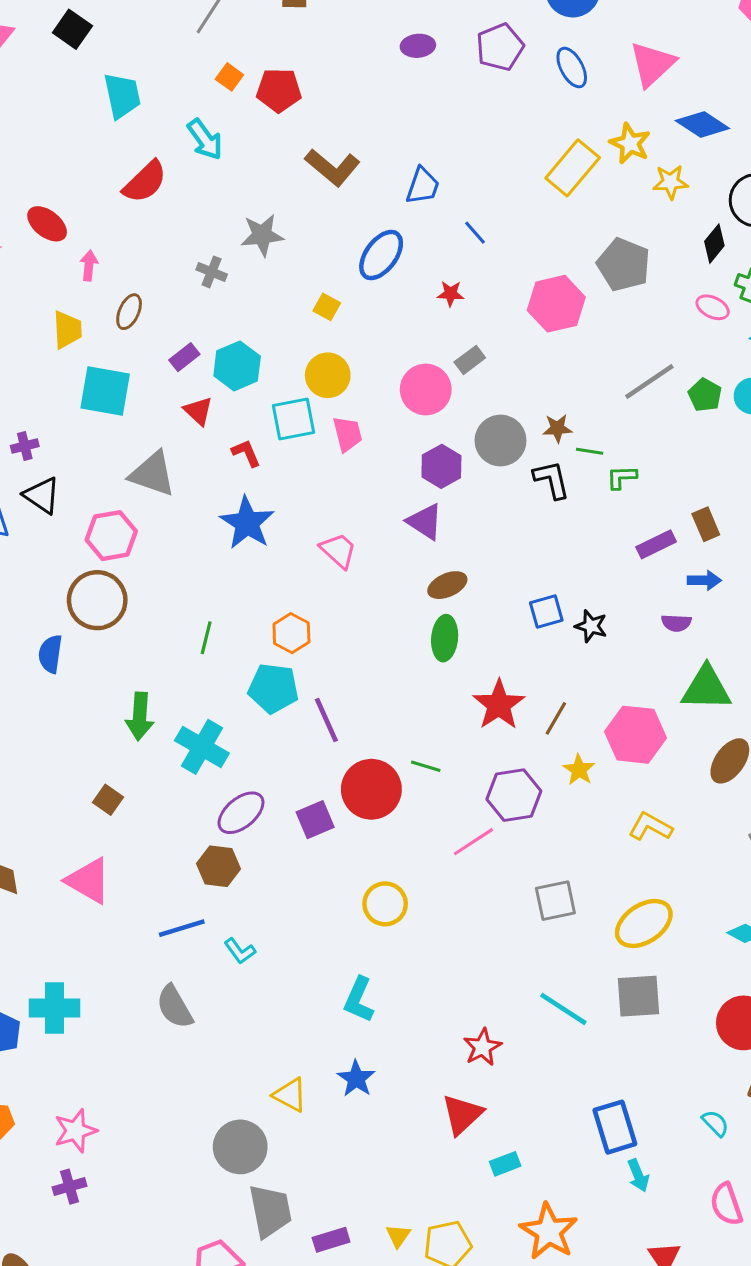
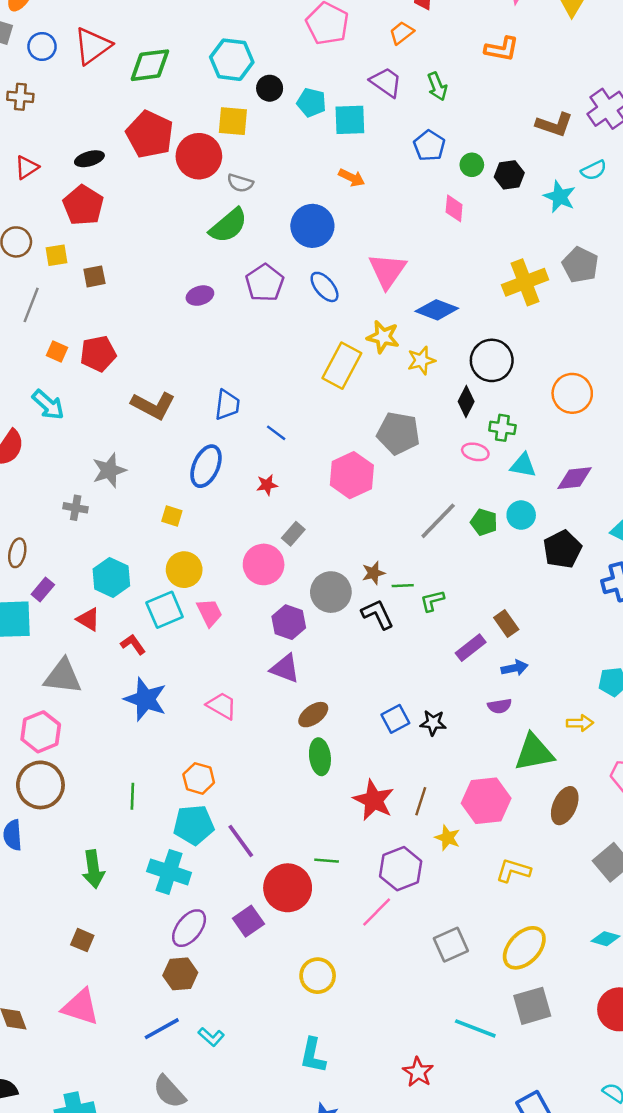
purple rectangle: (184, 357) -> (43, 590), moved
cyan cross: (202, 747) -> (169, 872), moved

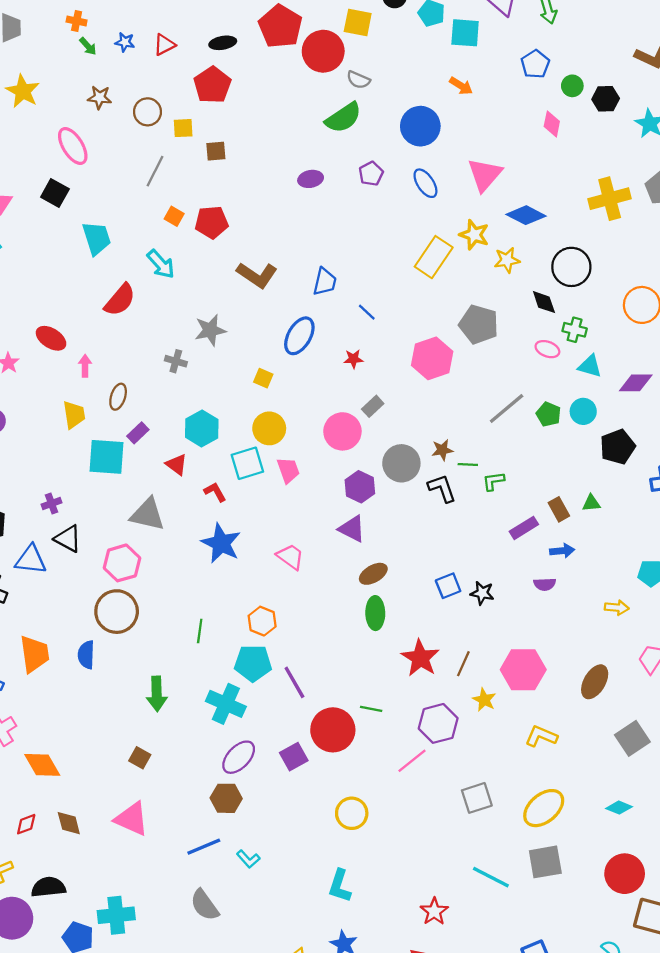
purple pentagon: (265, 283) -> (371, 174), size x0.7
black diamond: (466, 402) -> (544, 302), turned -52
green triangle: (534, 752) -> (591, 503), moved, size x0.5

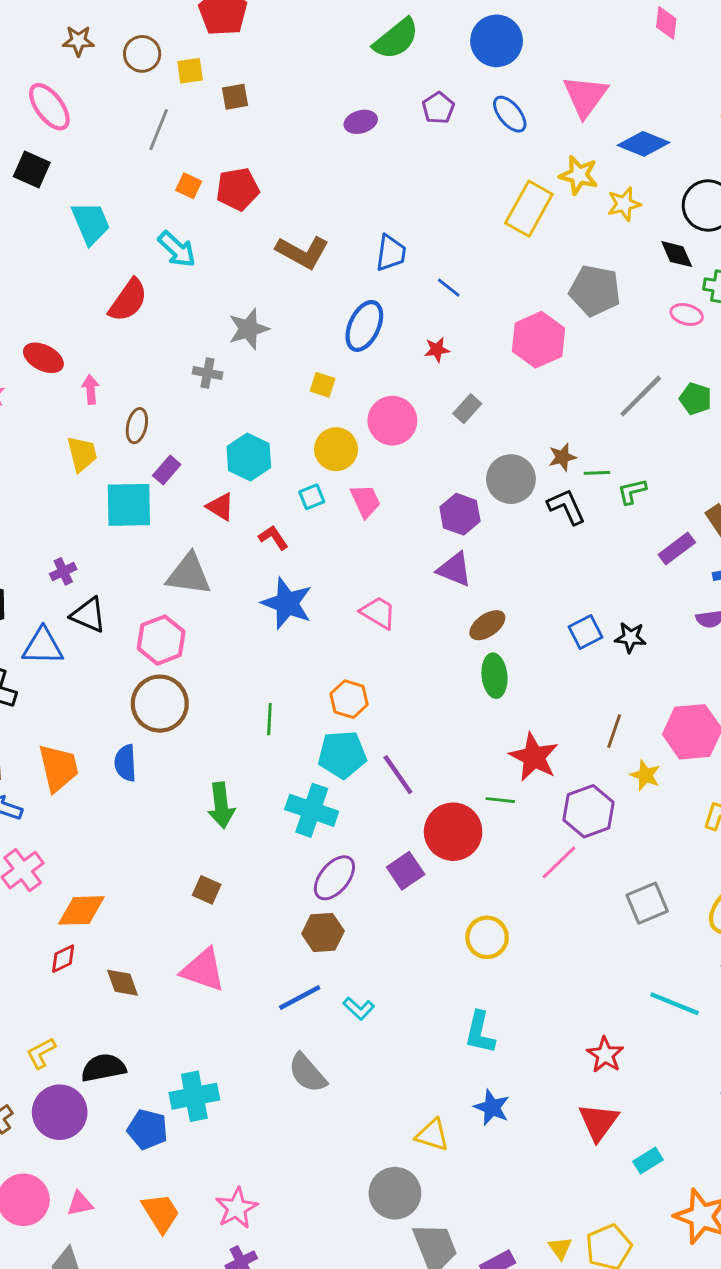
pink circle: (342, 431) -> (392, 421), moved
cyan square: (247, 463) -> (312, 497), size x0.6
red star: (420, 658) -> (534, 757), moved
orange diamond: (42, 765) -> (81, 910), turned -57
red diamond: (26, 824) -> (63, 959), moved

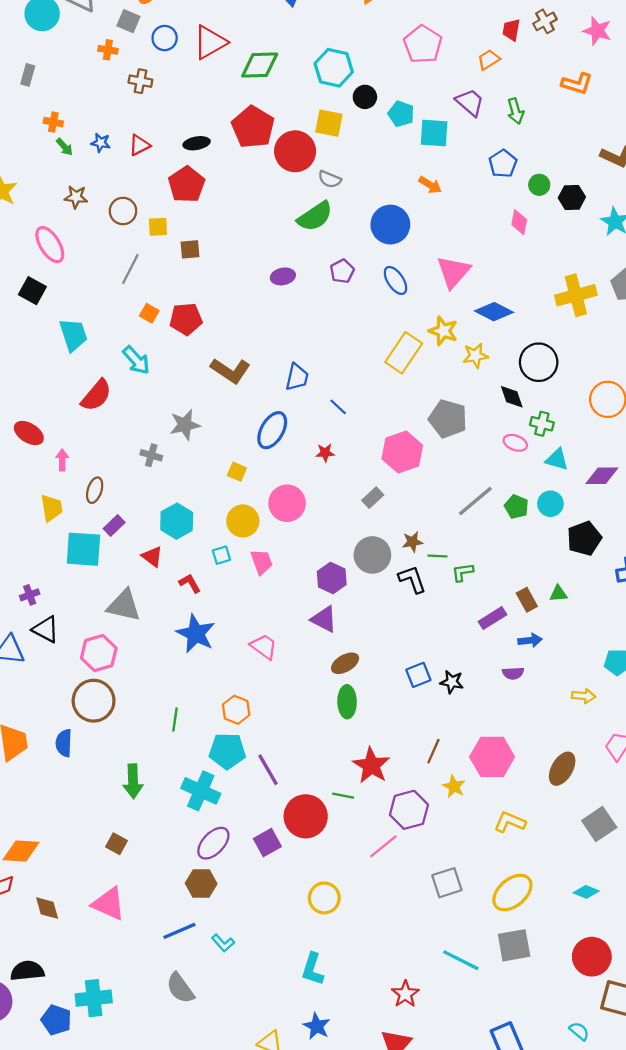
gray rectangle: (467, 409) -> (373, 498), moved

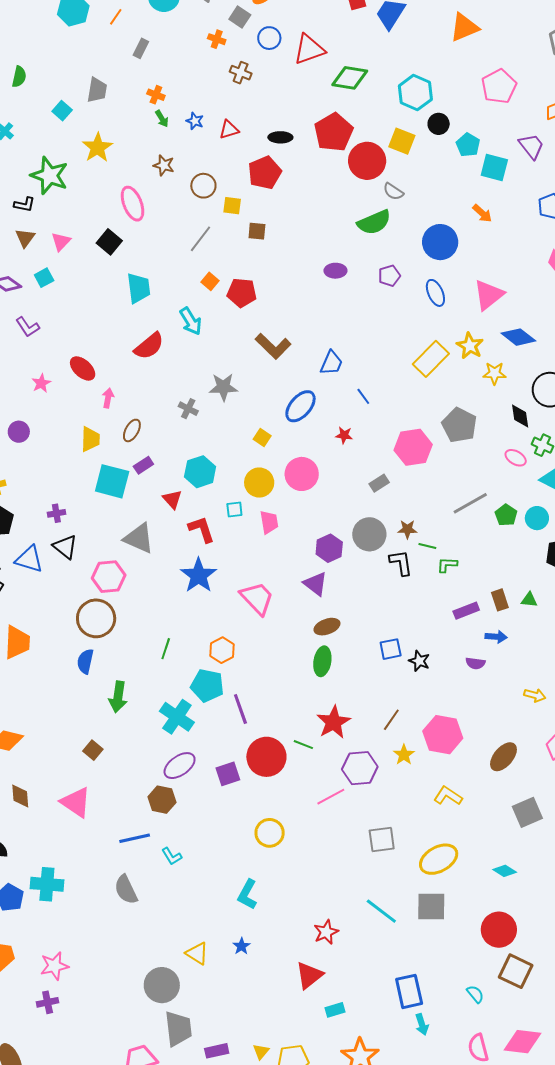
red L-shape: (190, 583) -> (202, 529), size x1.4
pink trapezoid: (264, 647) -> (257, 598), size x1.4
blue semicircle: (64, 743) -> (85, 661), moved
blue star: (317, 1026) -> (242, 946), size x0.7

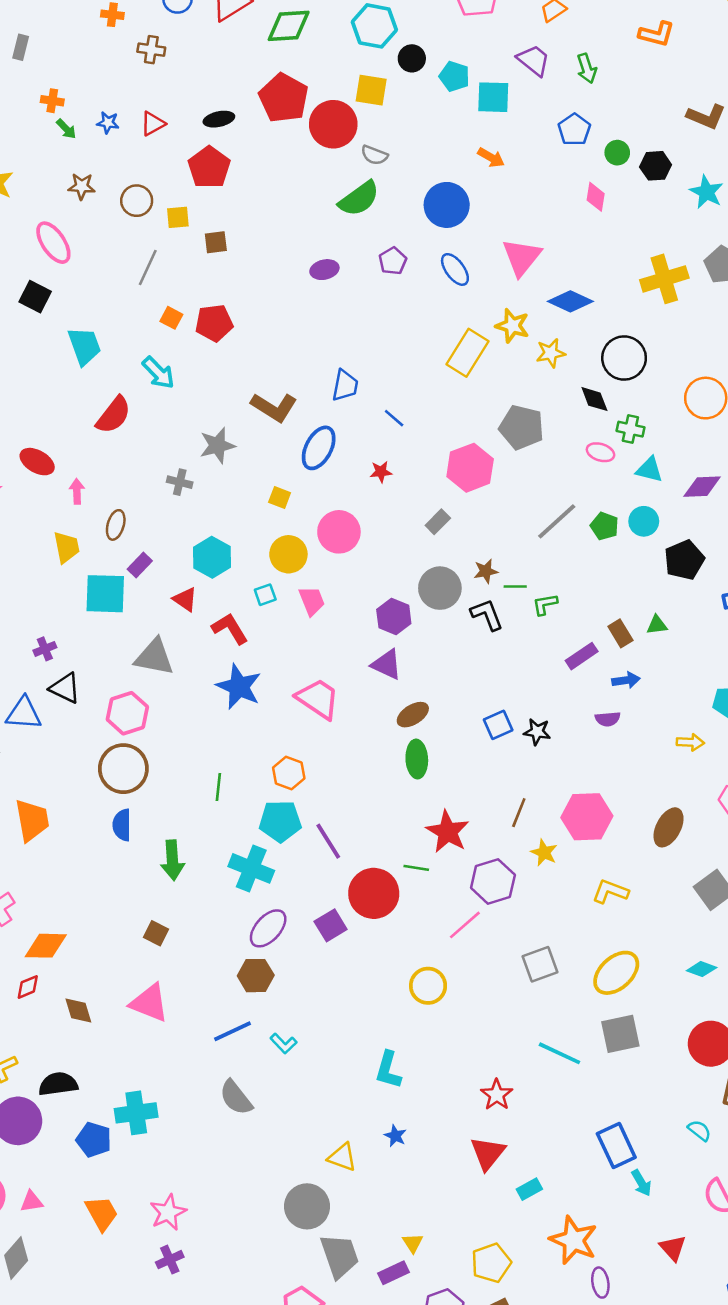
brown L-shape: (273, 346) -> (274, 407), moved
yellow circle: (270, 833) -> (428, 986), moved
yellow triangle: (261, 1052) -> (413, 1243), moved

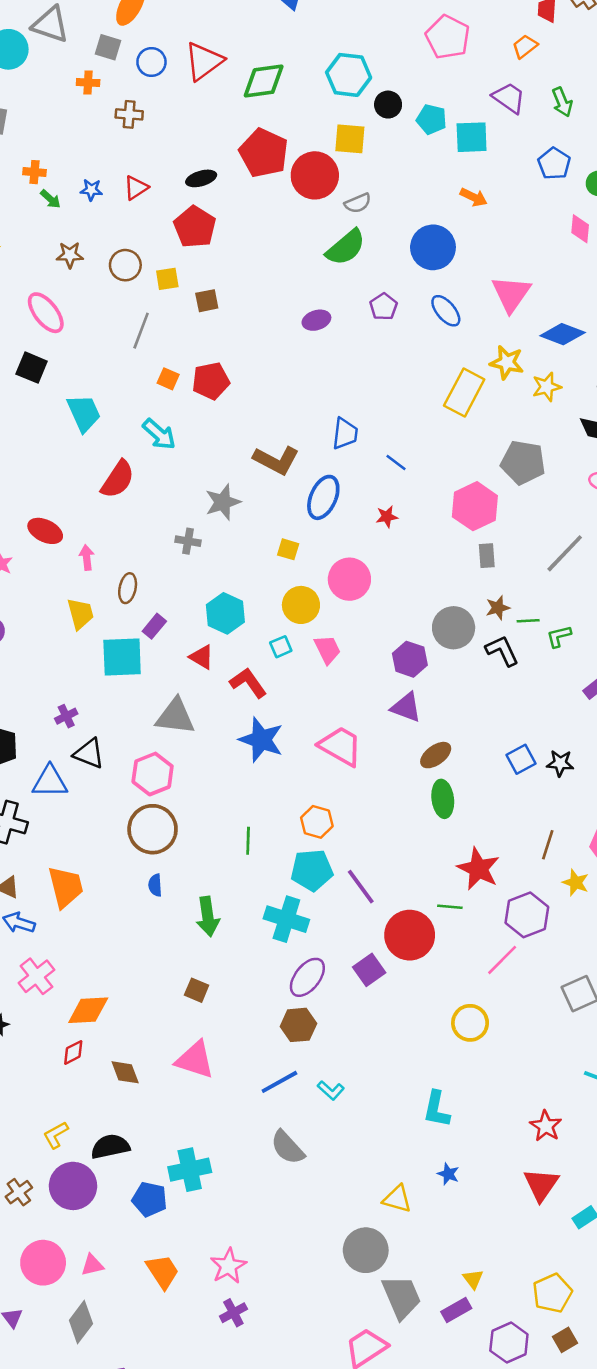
gray semicircle: (374, 155) -> (358, 203), turned -40
gray rectangle: (438, 522) -> (487, 556), moved, turned -45
blue semicircle: (122, 825) -> (155, 885), size x0.7

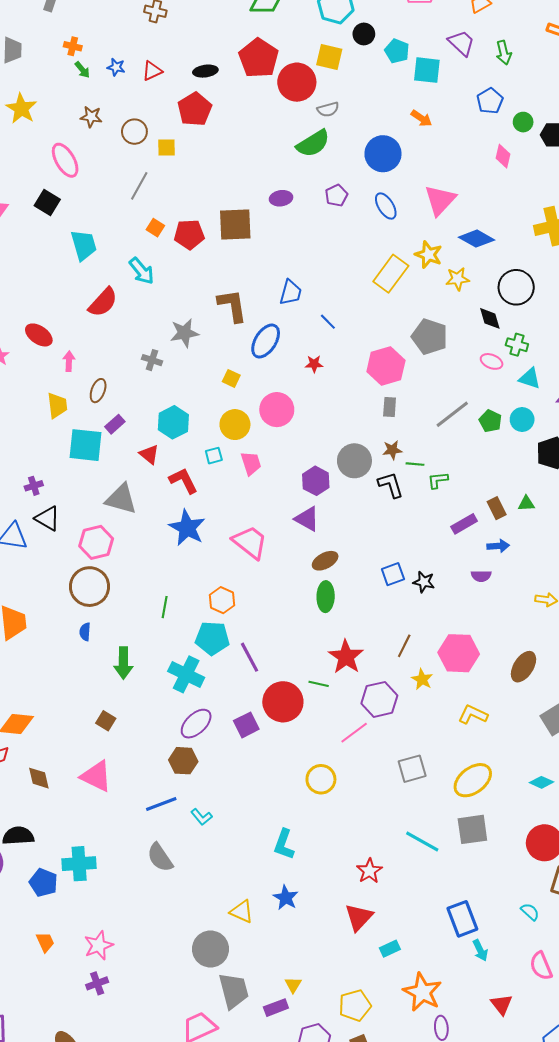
brown square: (207, 301) -> (235, 225), moved, size x1.8
brown L-shape: (276, 460) -> (232, 306), turned -135
blue star: (448, 1174) -> (286, 898), size x1.4
orange trapezoid: (163, 1272) -> (45, 942), size x0.7

